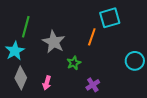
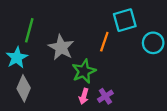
cyan circle: (135, 61) -> (153, 43), moved
green star: (74, 63) -> (84, 71), size x1.5
pink arrow: (47, 83) -> (84, 96), moved

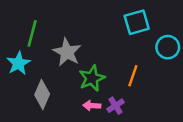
orange line: (104, 42) -> (133, 76), moved
gray diamond: (24, 88) -> (42, 94), moved
pink arrow: (84, 96) -> (92, 106), turned 77

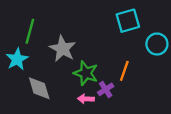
green star: (92, 78) -> (86, 73), turned -30
gray diamond: (42, 94) -> (39, 88), turned -40
purple cross: (115, 106) -> (106, 89), moved

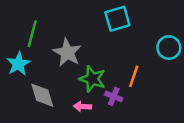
cyan square: (128, 21) -> (117, 19), moved
purple cross: (106, 89) -> (114, 96), turned -35
pink arrow: (86, 99) -> (82, 106), moved

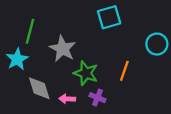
purple cross: (114, 96) -> (97, 98), moved
pink arrow: (82, 106) -> (67, 99), moved

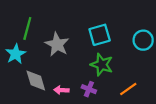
cyan square: (109, 17) -> (100, 35), moved
orange line: (124, 71) -> (128, 89), moved, turned 36
green star: (86, 73) -> (102, 65), moved

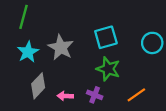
green line: (27, 28) -> (23, 17), moved
cyan star: (16, 54) -> (28, 52), moved
gray diamond: (36, 81) -> (38, 86), turned 60

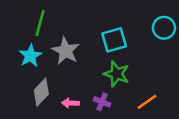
green line: (23, 17) -> (40, 23), moved
cyan circle: (152, 43) -> (164, 28), moved

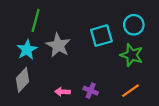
cyan circle: (164, 28) -> (134, 25), moved
green star: (117, 74) -> (132, 55), moved
gray diamond: (41, 92) -> (23, 80), moved

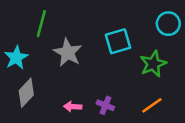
cyan circle: (134, 25) -> (168, 24), moved
cyan star: (27, 50) -> (16, 58), moved
green star: (132, 55) -> (153, 64), turned 30

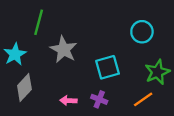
cyan circle: (168, 24) -> (142, 32), moved
cyan square: (118, 41) -> (108, 67), moved
green star: (153, 64) -> (157, 72), moved

